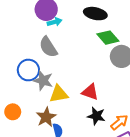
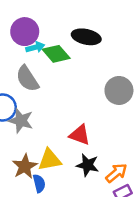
green diamond: (108, 38) -> (56, 54), moved
yellow triangle: (59, 94) -> (50, 160), moved

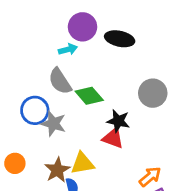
purple circle: (25, 32) -> (83, 27), moved
green diamond: (56, 54) -> (89, 96), moved
black star: (88, 165) -> (118, 121), moved

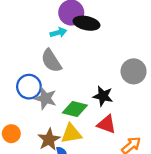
black ellipse: (120, 39) -> (87, 23), moved
green diamond: (89, 96) -> (75, 109), moved, turned -35
red triangle: (113, 138) -> (107, 124), moved

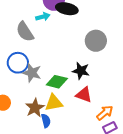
gray semicircle: (51, 61) -> (25, 32), moved
gray circle: (134, 71) -> (96, 41), moved

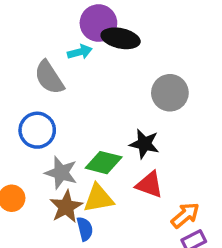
gray star: (32, 73) -> (61, 173), moved

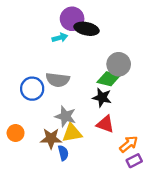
gray semicircle: (49, 77) -> (58, 80), moved, turned -50
green diamond: (104, 163) -> (109, 79), moved
gray star: (61, 173) -> (65, 116), moved
brown star: (66, 207) -> (51, 139), turned 30

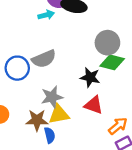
green diamond: (109, 79) -> (112, 62), moved
gray semicircle: (58, 80) -> (44, 59), turned -30
gray star: (65, 116) -> (52, 97), turned -30

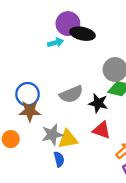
gray semicircle: (44, 59) -> (71, 94), moved
gray star: (52, 97) -> (52, 135), moved
brown star: (37, 120) -> (30, 111), moved

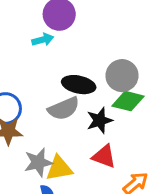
black ellipse: (82, 34) -> (79, 85), moved
black star: (98, 103) -> (100, 120), turned -30

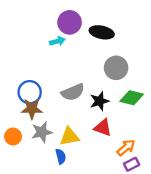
black ellipse: (79, 85) -> (102, 32), moved
green diamond: (128, 101) -> (132, 98), moved
gray star: (38, 162) -> (42, 132), moved

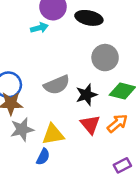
red triangle: (103, 128) -> (90, 124), turned 30
orange arrow: (126, 148) -> (117, 123), moved
blue semicircle: (61, 156) -> (43, 157), turned 40

